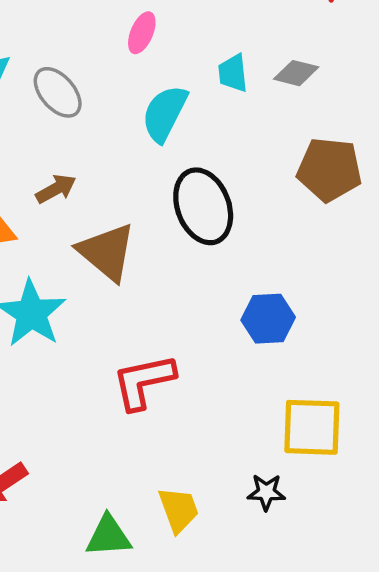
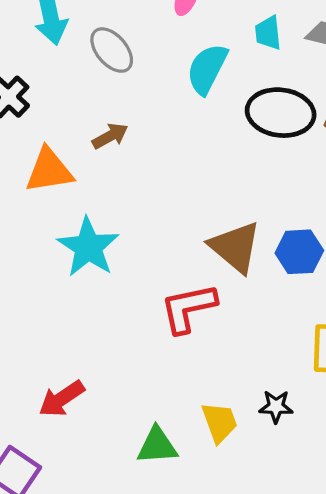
black ellipse: (203, 206) -> (281, 113), moved, turned -62
brown triangle: (107, 252) -> (235, 247), moved
black star: (266, 492) -> (276, 407), moved

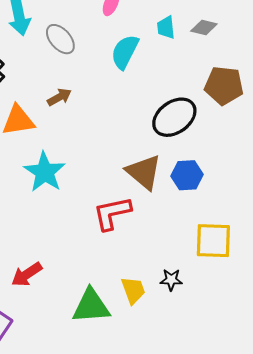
black ellipse: (281, 113) -> (174, 117), moved, turned -42
green triangle: (157, 446) -> (91, 306), size x1.4

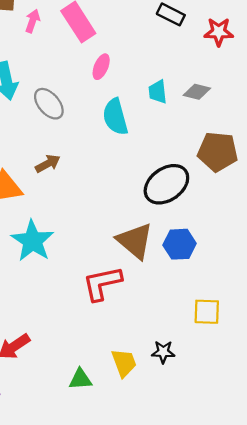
cyan semicircle: (125, 52) -> (115, 117), turned -42
yellow square: (213, 241) -> (207, 312), size x0.7
green triangle: (91, 306) -> (80, 379), size x0.6

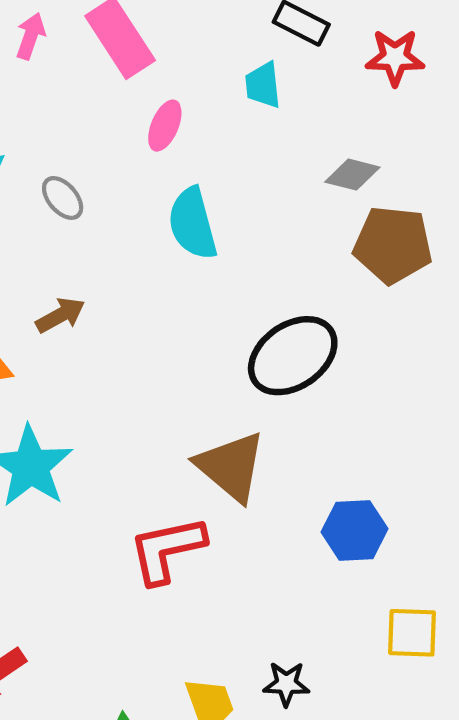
cyan trapezoid: (158, 92) -> (263, 85), moved
gray ellipse: (49, 104) -> (63, 198), size x0.7
brown pentagon: (218, 152) -> (393, 245), moved
blue hexagon: (180, 244) -> (355, 530), moved
yellow square: (207, 312) -> (412, 633), moved

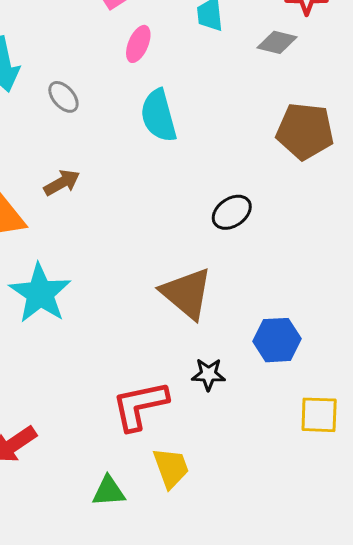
gray diamond: (352, 175) -> (277, 42), moved
black ellipse: (293, 356) -> (232, 212), size x0.6
red L-shape: (167, 550) -> (140, 405), moved
black star: (286, 684) -> (208, 374), moved

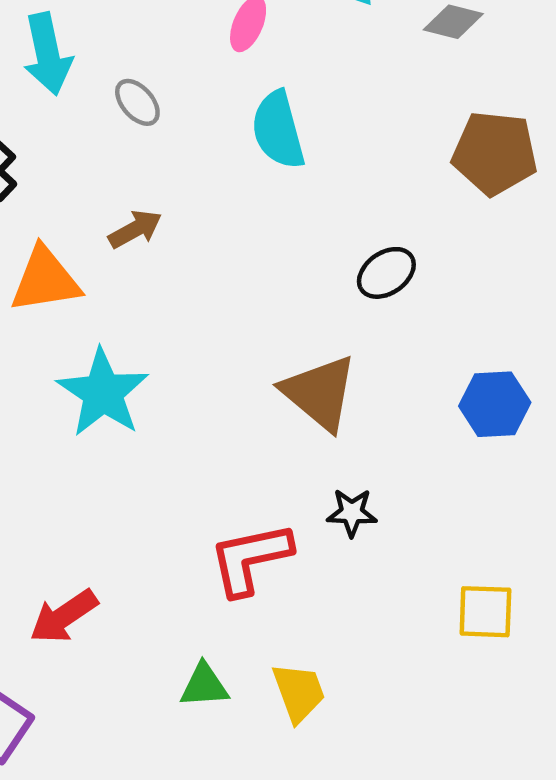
blue hexagon: (277, 340) -> (495, 404), moved
yellow square: (319, 415) -> (485, 612), moved
yellow trapezoid: (171, 468) -> (299, 692), moved

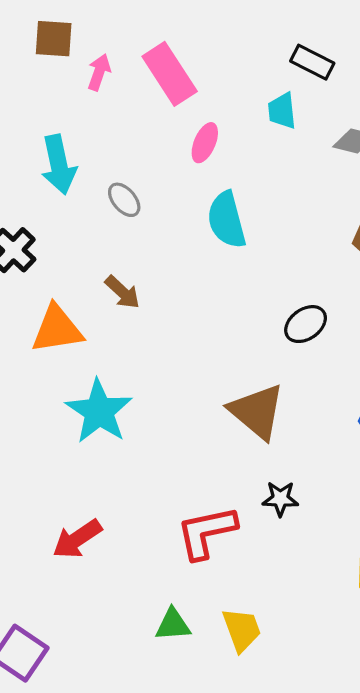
brown arrow: (135, 229) -> (123, 292), turned 72
red arrow: (64, 616) -> (77, 539), moved

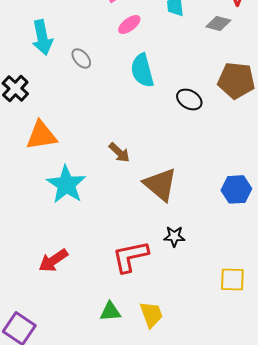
pink ellipse: (205, 143) -> (129, 24), turned 30
brown arrow: (123, 292) -> (119, 152), moved
black ellipse: (306, 324) -> (189, 99), moved, turned 65

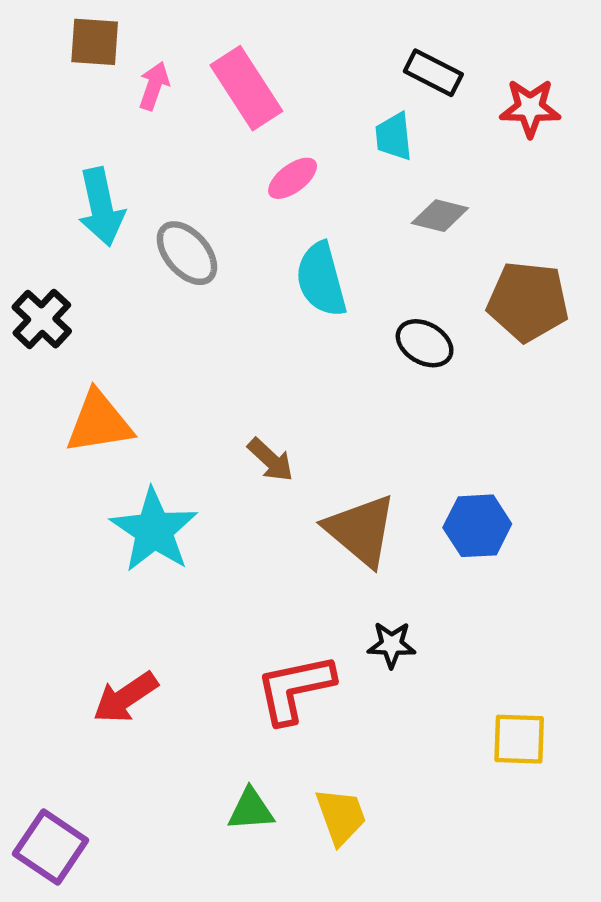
gray diamond: (218, 23) -> (440, 216), moved
gray ellipse: (81, 58) -> (187, 253), size x1.4
blue hexagon: (236, 189) -> (477, 526), moved

